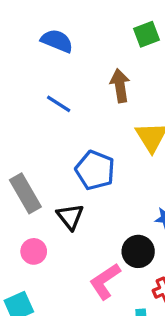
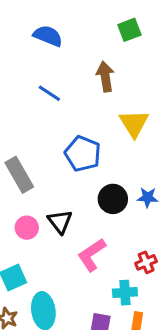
black triangle: (70, 217) -> (60, 222), moved
black circle: (138, 251) -> (113, 199), moved

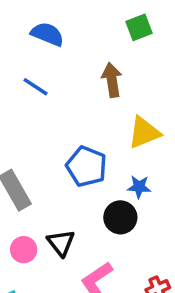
blue line: (49, 93) -> (36, 87), moved
yellow triangle: (134, 123) -> (144, 133), turned 40
blue star: (148, 197) -> (139, 187), moved

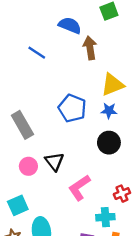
blue semicircle: (47, 34) -> (70, 25), moved
blue star: (139, 187) -> (109, 111), moved
black circle: (120, 217) -> (109, 143), moved

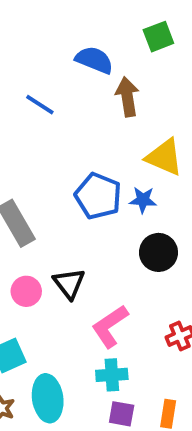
yellow triangle: (112, 85) -> (164, 157), turned 45
blue star: (109, 111) -> (143, 200), moved
cyan cross: (105, 217) -> (112, 375), moved

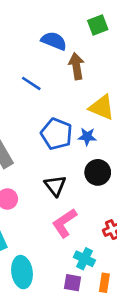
blue line: (40, 105) -> (31, 83), moved
black triangle: (69, 284) -> (55, 186), moved
cyan cross: (112, 375) -> (84, 259), moved, turned 30

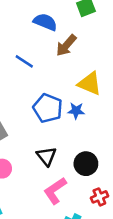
brown arrow: (76, 66) -> (66, 45), turned -130
black circle: (98, 172) -> (86, 164), moved

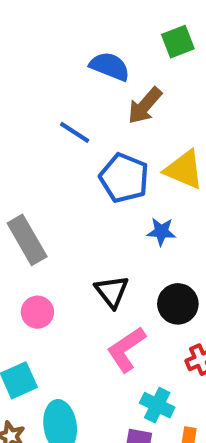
blue pentagon: (48, 108) -> (124, 178), moved
blue star: (76, 111) -> (161, 232), moved

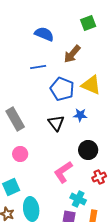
blue semicircle: (110, 66) -> (44, 34), moved
blue line: (75, 132) -> (38, 67), turned -42
black triangle: (112, 291) -> (56, 123), moved

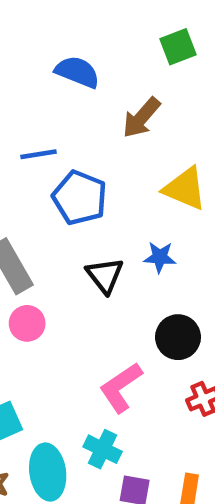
blue line: (38, 67) -> (39, 154), moved
blue pentagon: (62, 89) -> (80, 198), moved
pink circle: (20, 154) -> (27, 323), moved
cyan cross: (78, 199) -> (103, 449), moved

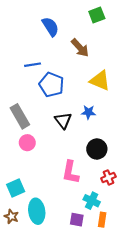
blue semicircle: (77, 72) -> (50, 27), turned 36
brown arrow: (141, 118) -> (80, 48), turned -84
pink L-shape: (121, 387) -> (70, 172), turned -45
cyan cross: (103, 449) -> (92, 201), moved

